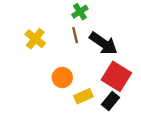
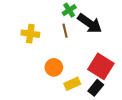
yellow cross: (35, 39) -> (30, 34), turned -30
black arrow: (103, 43) -> (90, 23), moved

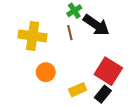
yellow cross: (30, 34) -> (33, 36), size x1.4
orange circle: (54, 67) -> (46, 72), moved

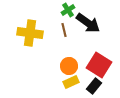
orange circle: (46, 72) -> (69, 66), moved

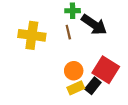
green cross: (68, 10) -> (73, 11), turned 32
black rectangle: (94, 86) -> (93, 86), moved

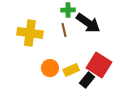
orange circle: (74, 71) -> (50, 68), moved
yellow rectangle: (76, 88) -> (71, 70), moved

